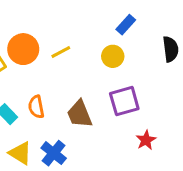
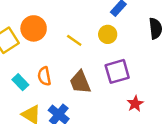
yellow line: (61, 52) -> (74, 40), moved, turned 63

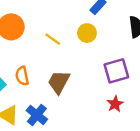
purple square: (117, 71) -> (116, 71), moved
brown trapezoid: (80, 82) -> (59, 82), turned 50

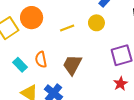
yellow line: (53, 39) -> (67, 28), turned -56

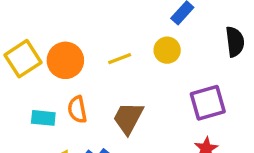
orange circle: (32, 18) -> (65, 60), moved
cyan rectangle: (20, 65) -> (43, 118), turned -40

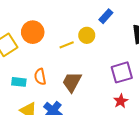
yellow circle: (167, 50) -> (87, 35), moved
orange circle: (65, 60) -> (33, 32), moved

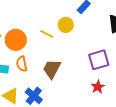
orange circle: (33, 32) -> (16, 40), moved
yellow line: (67, 45) -> (47, 34), turned 48

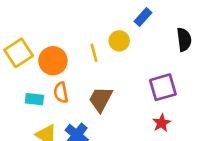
yellow line: (47, 34) -> (94, 53), turned 48

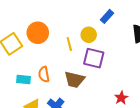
orange circle: (53, 61) -> (38, 33), moved
purple square: (163, 87) -> (94, 58), moved, turned 30
brown trapezoid: (101, 99) -> (74, 80), turned -105

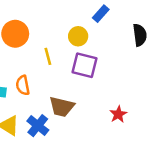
yellow line: (69, 44) -> (48, 56), moved
brown trapezoid: (74, 80) -> (62, 107), moved

